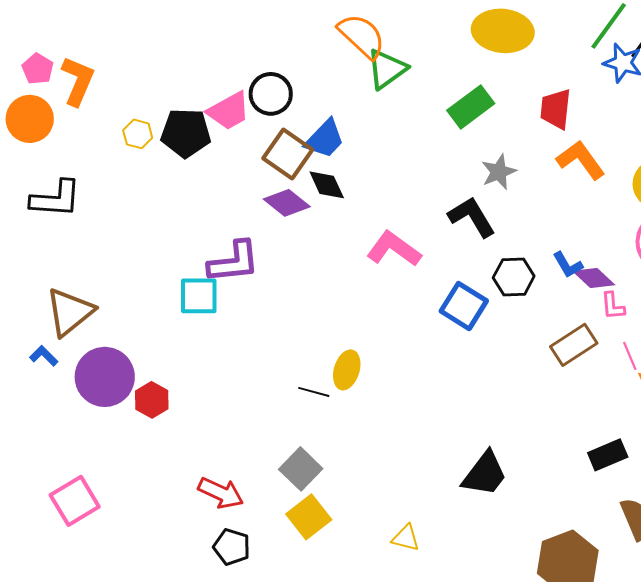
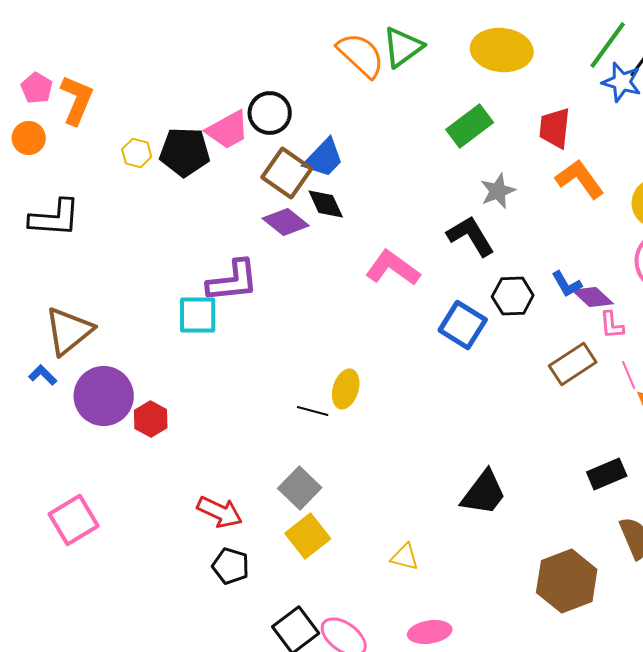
green triangle: (387, 69) -> (403, 47), moved
orange circle: (30, 119) -> (29, 138), size x0.7

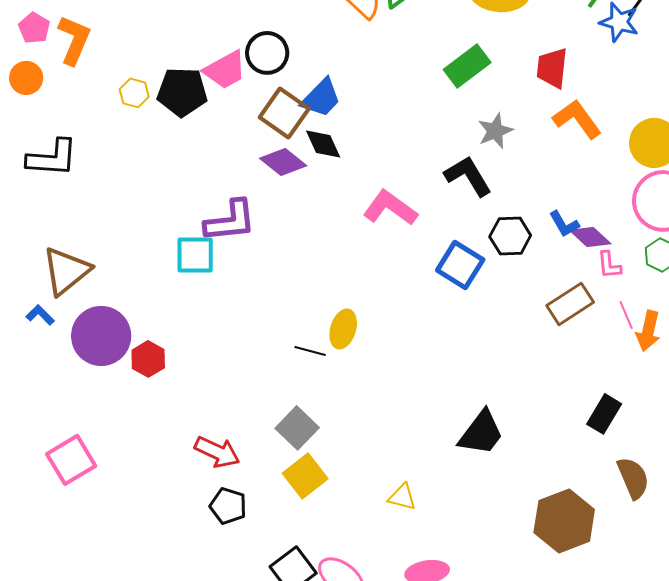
black rectangle: (607, 474) -> (604, 414), turned -36

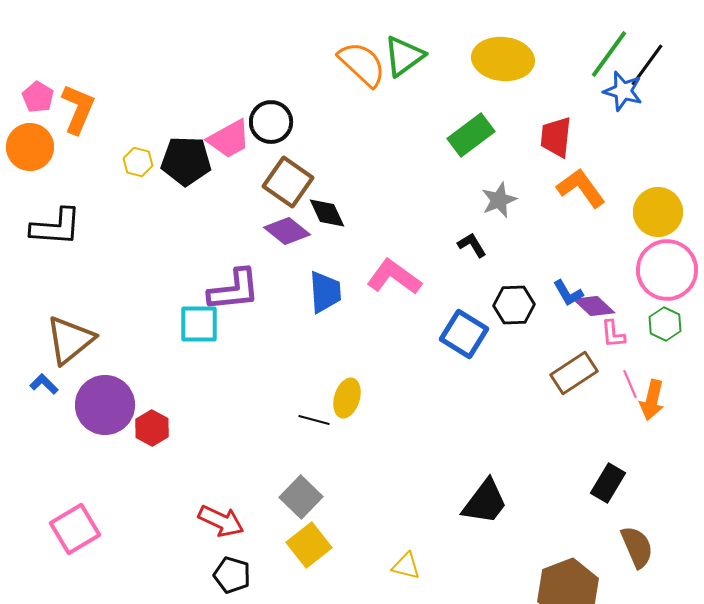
orange circle: (26, 78) -> (30, 147), size x1.4
blue trapezoid: (321, 98) -> (325, 292), moved, turned -48
black L-shape: (468, 176) -> (472, 245), size x0.6

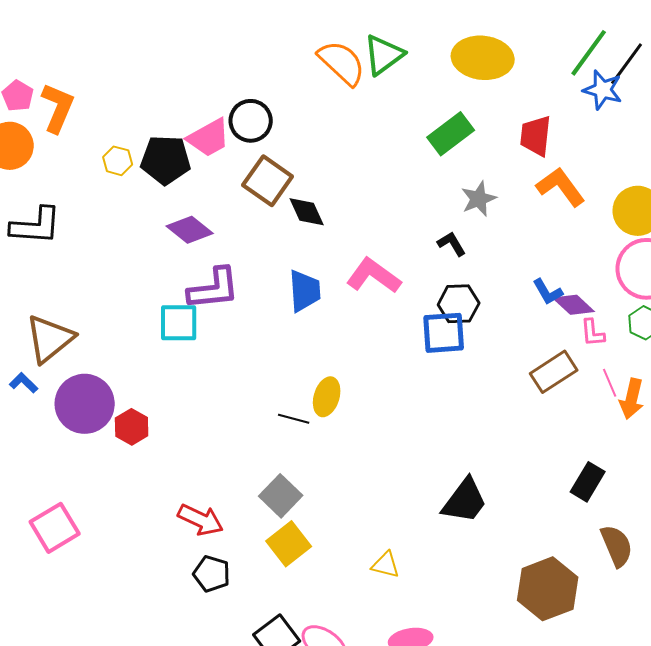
purple diamond: (287, 231) -> (190, 230), moved
black hexagon: (514, 305) -> (459, 304), moved
blue square: (464, 334) -> (444, 333), turned -36

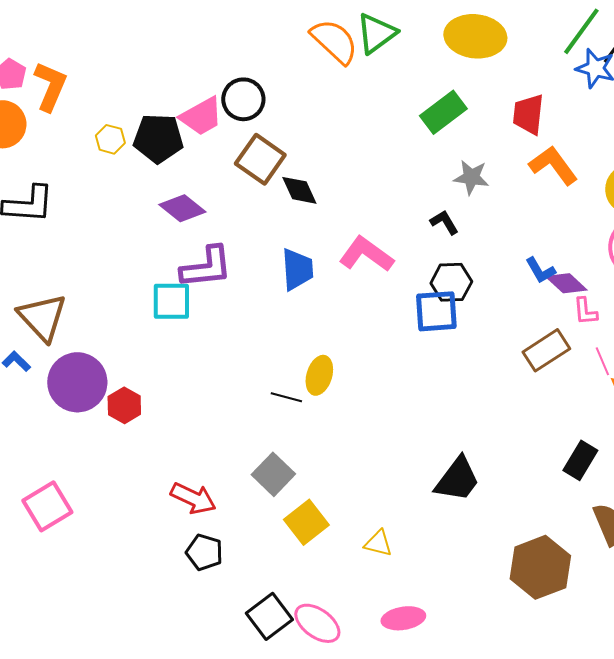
gray star: (479, 199) -> (471, 177), turned 30
brown triangle: (50, 339) -> (42, 317), turned -34
yellow square: (289, 544) -> (306, 522), moved

